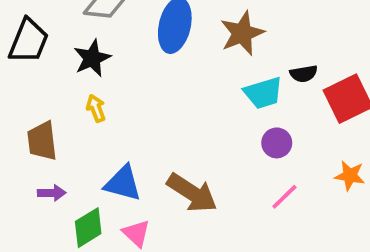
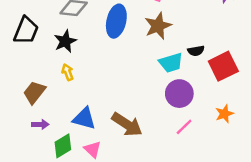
brown trapezoid: (42, 141) -> (34, 92), turned 45
purple circle: (277, 143) -> (179, 94), size x1.5
orange star: (350, 176) -> (224, 114), turned -30

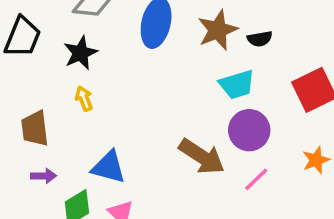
black semicircle: (196, 51) -> (260, 39), moved
brown trapezoid: (34, 92) -> (35, 128), turned -45
brown arrow: (127, 124) -> (202, 157), moved

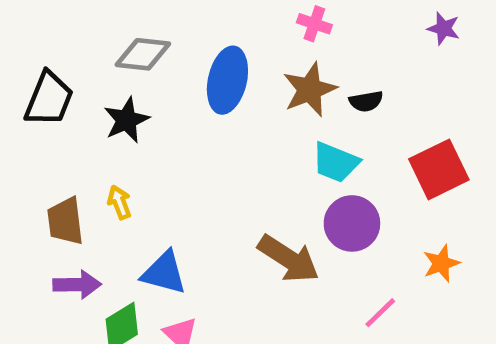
cyan trapezoid: (237, 84) -> (336, 162), turned 39
yellow arrow: (84, 99) -> (119, 202), moved
purple arrow: (44, 176) -> (77, 285), size x1.4
pink line: (256, 179) -> (380, 313), moved

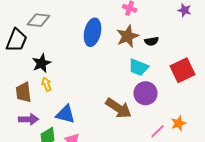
gray diamond: (143, 54) -> (39, 20), moved
black star: (126, 120) -> (42, 63), moved
orange star: (441, 263) -> (179, 123), moved

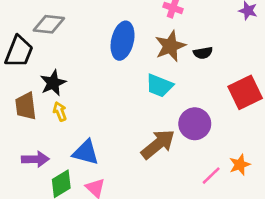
cyan trapezoid: (139, 67) -> (159, 86), moved
brown trapezoid: (24, 92) -> (26, 106), moved
brown arrow: (119, 108) -> (158, 144), turned -72

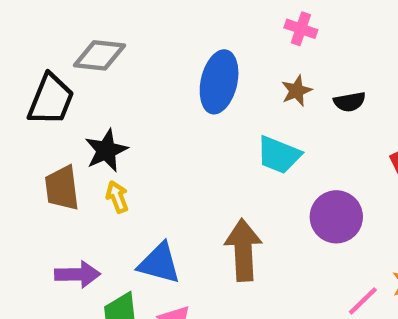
brown star: (170, 46) -> (296, 91), size x0.6
brown arrow: (158, 144) -> (243, 250), moved, turned -54

